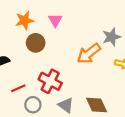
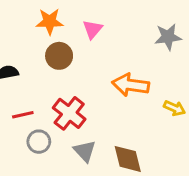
gray star: (111, 37) -> (168, 37), moved
orange arrow: (89, 53) -> (131, 85), turned 35

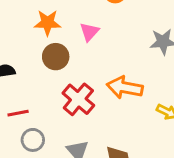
red cross: (69, 113) -> (78, 99), moved

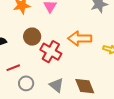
brown circle: (56, 57) -> (32, 37), moved

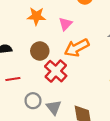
orange arrow: (80, 38) -> (77, 48), moved, turned -40
gray circle: (26, 83) -> (33, 101), moved

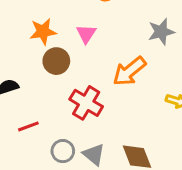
orange arrow: (77, 48) -> (129, 71), moved
brown circle: (40, 51) -> (56, 61), moved

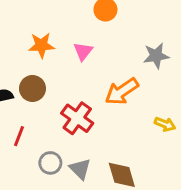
brown circle: (56, 61) -> (32, 88), moved
red line: (28, 126) -> (19, 136), turned -54

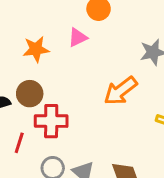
pink triangle: (83, 51) -> (78, 37), moved, turned 30
red cross: (77, 118) -> (51, 121), moved, turned -32

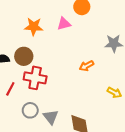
orange arrow: (121, 91) -> (87, 66), size x0.6

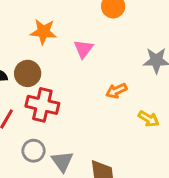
pink triangle: (64, 24) -> (83, 49), moved, turned -40
yellow arrow: (114, 93) -> (149, 119), moved

